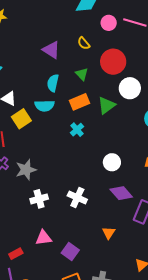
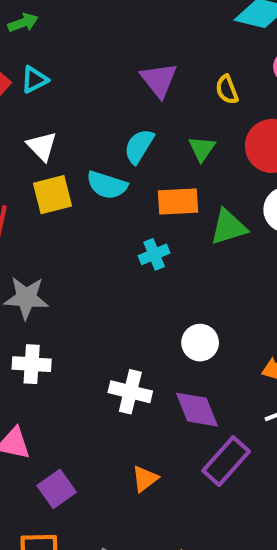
white cross: (77, 198) -> (130, 392), moved, turned -30

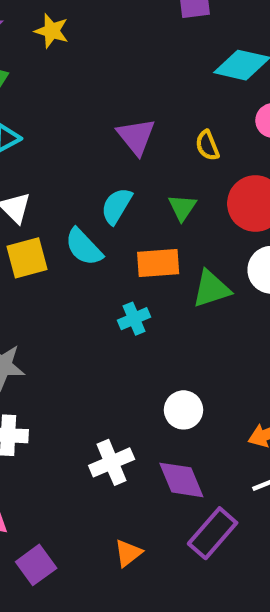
cyan semicircle: (107, 185) -> (84, 247), turned 30
white cross: (130, 392) -> (112, 462), turned -36

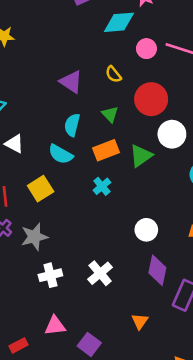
yellow square: (27, 258) -> (41, 189), moved
white cross: (112, 462) -> (100, 273), moved
purple diamond: (181, 480) -> (157, 270), turned 52

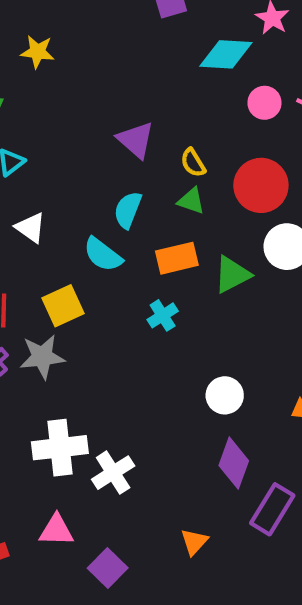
yellow semicircle: (113, 74) -> (193, 163), moved
green triangle: (110, 114) -> (191, 201), turned -36
gray star: (34, 237) -> (42, 357), moved
white cross: (100, 273) -> (113, 473), moved
white cross: (50, 275) -> (60, 448), size x1.4

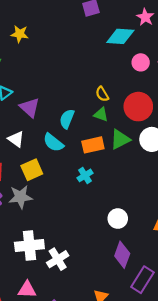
purple triangle: (136, 140) -> (30, 107), moved
white triangle: (30, 228) -> (16, 139), moved
green triangle: (232, 275) -> (120, 139), moved

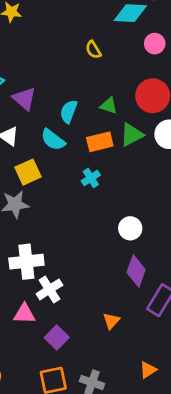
yellow semicircle: (102, 94) -> (93, 50), moved
white cross: (58, 259) -> (49, 289), moved

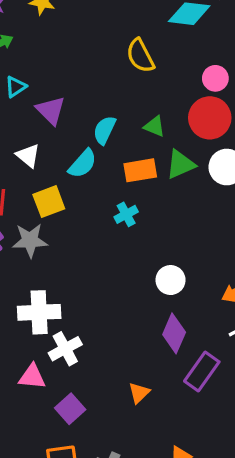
pink circle: (155, 44) -> (215, 78), moved
yellow semicircle: (93, 50) -> (140, 56), size x1.5
cyan semicircle: (53, 140) -> (83, 164), turned -90

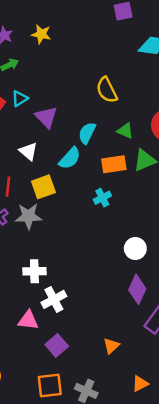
yellow semicircle: (140, 56) -> (107, 90), moved
white cross: (39, 312) -> (34, 271), size x0.7
orange triangle: (139, 393) -> (111, 346), moved

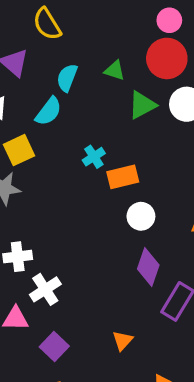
yellow semicircle: (107, 90) -> (47, 24), moved
orange rectangle: (114, 164) -> (123, 177), moved

